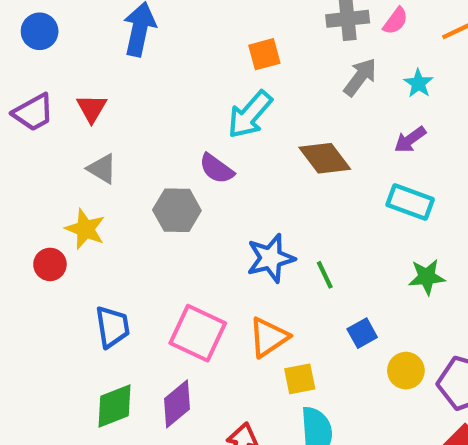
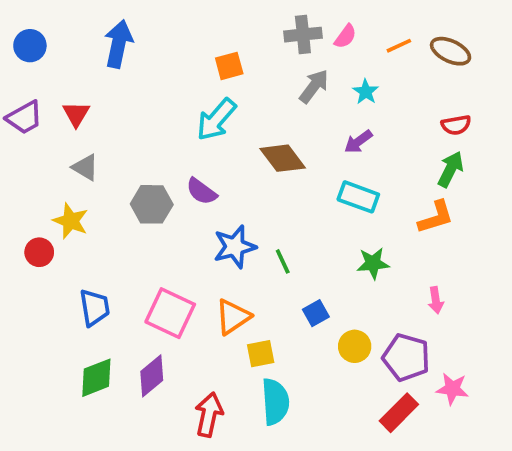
purple semicircle: (216, 169) -> (202, 191), moved

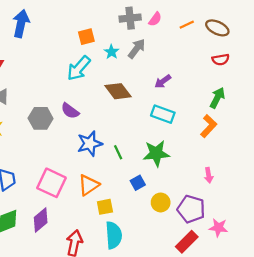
cyan star: (366, 92) -> (111, 52), moved
red semicircle: (456, 125) -> (221, 60), moved
orange L-shape: (436, 217) -> (209, 126), turned -30
green star: (373, 263) -> (156, 153), moved, size x1.4

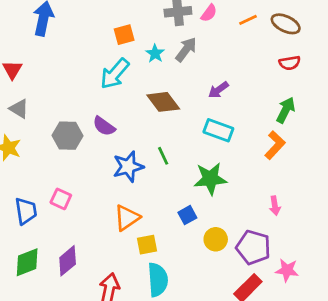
green line: (118, 152) -> (163, 156), moved
pink square: (51, 183) -> (61, 199), moved, size x0.6

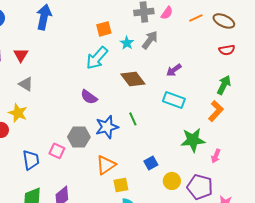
gray hexagon: (68, 136) -> (79, 137), moved
green star: (210, 179) -> (193, 140), moved
pink arrow: (275, 206) -> (216, 156), turned 32

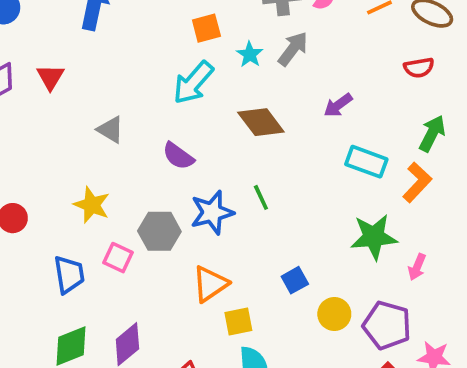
red semicircle: (227, 50) -> (419, 68), moved
gray triangle: (26, 84) -> (110, 130), moved
cyan rectangle: (174, 100) -> (366, 162), moved
yellow star: (18, 113) -> (92, 205), moved

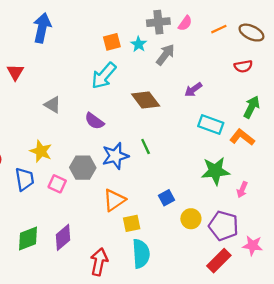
cyan star: (250, 54) -> (139, 44), moved
orange L-shape: (417, 182) -> (242, 137), turned -95
blue trapezoid: (69, 275) -> (25, 179), moved

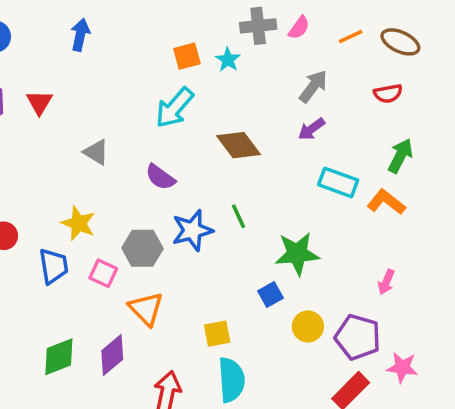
blue arrow: (42, 28) -> (80, 35), size x0.7
gray arrow: (165, 55) -> (313, 86), moved
green star: (215, 171) -> (297, 254), moved
orange triangle: (114, 200) -> (146, 309), moved, turned -40

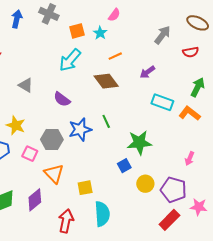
gray cross: (258, 26) -> (49, 14), moved, turned 30
pink semicircle: (299, 28) -> (114, 15), moved
orange line: (351, 37) -> (115, 56), moved
gray arrow: (313, 86) -> (162, 35), moved
yellow square: (217, 334) -> (85, 188), moved

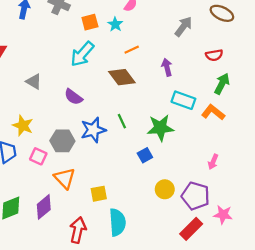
red semicircle: (191, 52) -> (214, 55), moved
purple arrow: (147, 72) -> (167, 67), turned 112
green star: (139, 143) -> (160, 128), moved
blue square: (124, 166) -> (145, 155), moved

